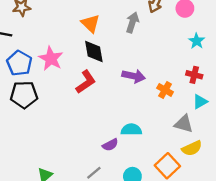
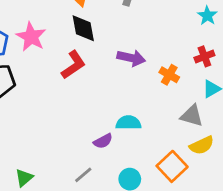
red cross: (194, 75) -> (204, 56), turned -35

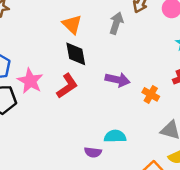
pink star: (31, 37) -> (30, 81), moved
purple semicircle: (103, 141) -> (93, 152), turned 35

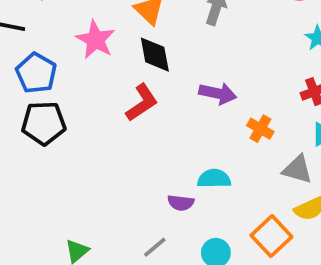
pink star: (30, 81) -> (96, 40), moved
orange cross: (151, 94) -> (260, 129), moved

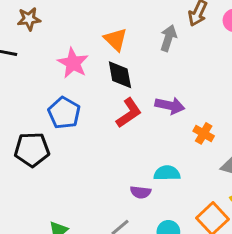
blue pentagon: (36, 73) -> (64, 113), moved
red L-shape: (142, 103) -> (129, 113), moved
black pentagon: (44, 123) -> (32, 150), moved

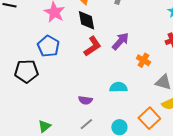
purple arrow: (170, 106) -> (120, 41), turned -60
purple semicircle: (141, 192) -> (85, 100), moved

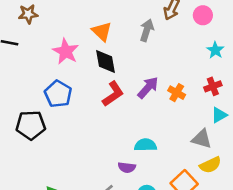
orange cross: (143, 60) -> (177, 93), moved
purple semicircle: (85, 100) -> (127, 167), moved

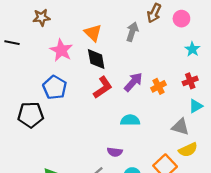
brown star: (28, 14) -> (42, 17), moved
orange cross: (177, 93) -> (159, 86), turned 32
cyan semicircle: (145, 145) -> (130, 120), moved

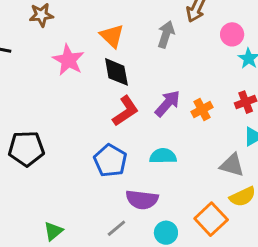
pink circle: (181, 19) -> (232, 34), moved
blue pentagon: (55, 87) -> (110, 161), moved
purple semicircle: (115, 152) -> (142, 200), size x1.5

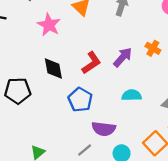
black diamond: (116, 72) -> (53, 68), moved
orange cross: (202, 110) -> (153, 48), moved, turned -32
cyan semicircle: (163, 156) -> (132, 95), moved

